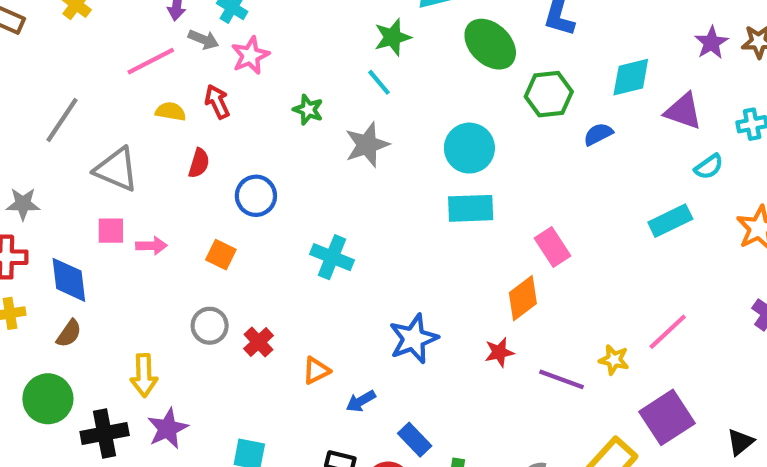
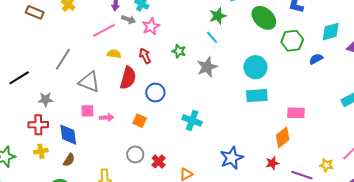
red arrow: (217, 102) -> (145, 56), moved
red semicircle: (199, 163) -> (128, 78), size x1.6
pink rectangle: (552, 247) -> (296, 113), turned -54

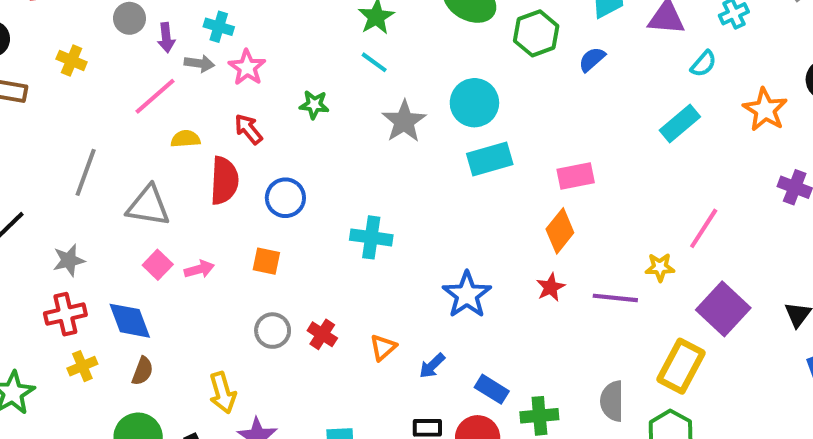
gray star: (207, 67) -> (404, 121), moved
pink square: (87, 111) -> (158, 265), turned -32

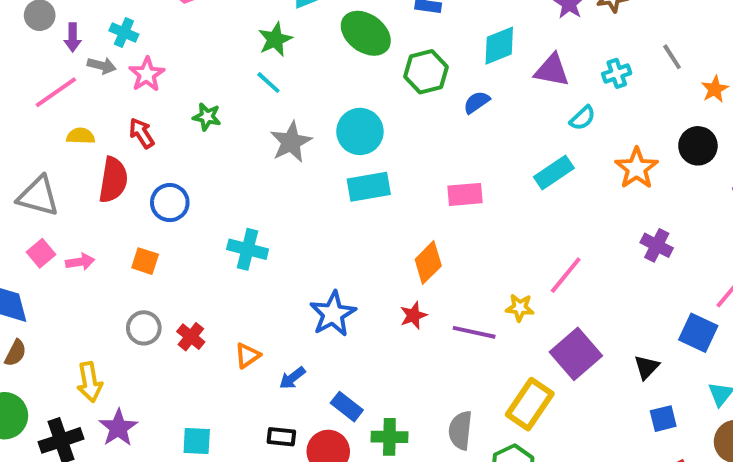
pink rectangle: (576, 176) -> (465, 194), moved

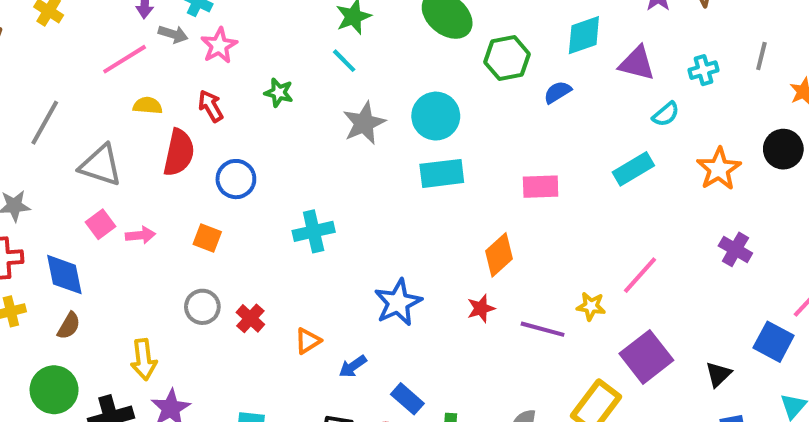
gray line: (672, 57) -> (761, 56), turned 44
cyan cross: (248, 249) -> (314, 231), turned -30

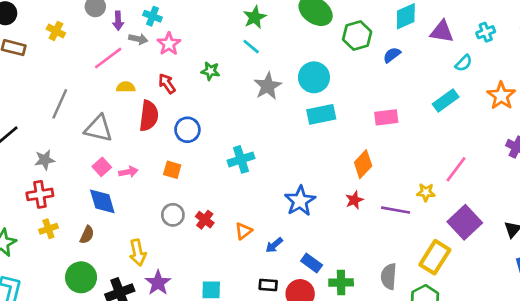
blue diamond: (64, 275) -> (102, 201), moved

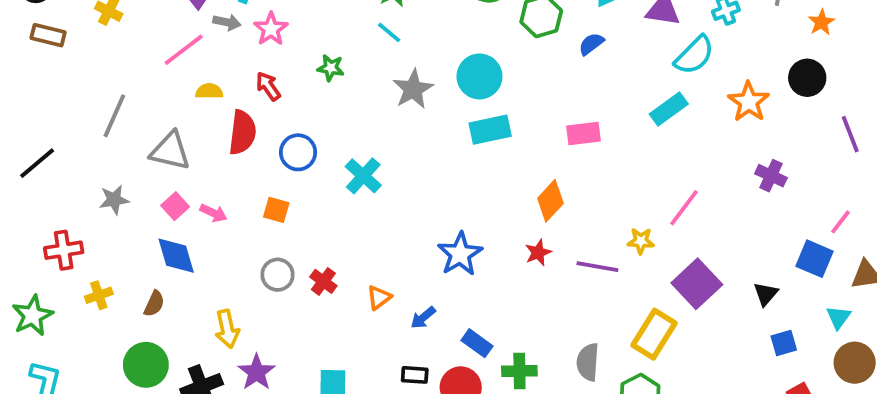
cyan semicircle: (464, 63) -> (694, 55), size x1.6
cyan cross: (241, 159) -> (363, 176), moved, turned -30
gray star: (45, 160) -> (114, 200), moved
pink arrow: (128, 172) -> (213, 213), turned 36
red cross: (40, 194) -> (64, 250), moved

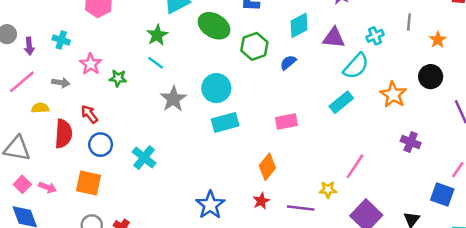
gray arrow: (227, 22) -> (61, 83), moved
pink star: (271, 29) -> (91, 64), moved
green star: (331, 68) -> (118, 78), moved
red arrow: (268, 86) -> (89, 114), moved
orange square: (276, 210) -> (88, 183), size x1.5

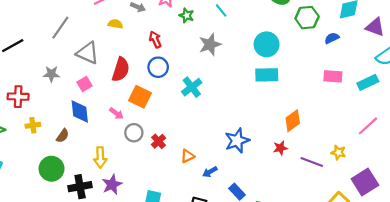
gray star: (173, 99) -> (210, 44), moved
pink rectangle: (286, 121) -> (333, 76), moved
red semicircle: (63, 134) -> (121, 70), moved
pink line: (355, 166) -> (368, 126), moved
pink arrow: (48, 187) -> (116, 113), moved

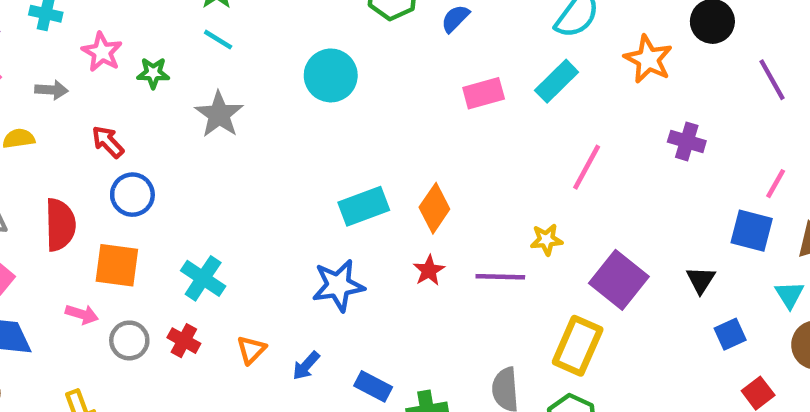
cyan rectangle: (267, 75) -> (364, 206), moved
cyan cross: (192, 87) -> (203, 278), moved
blue star: (237, 141) -> (338, 285), turned 30

